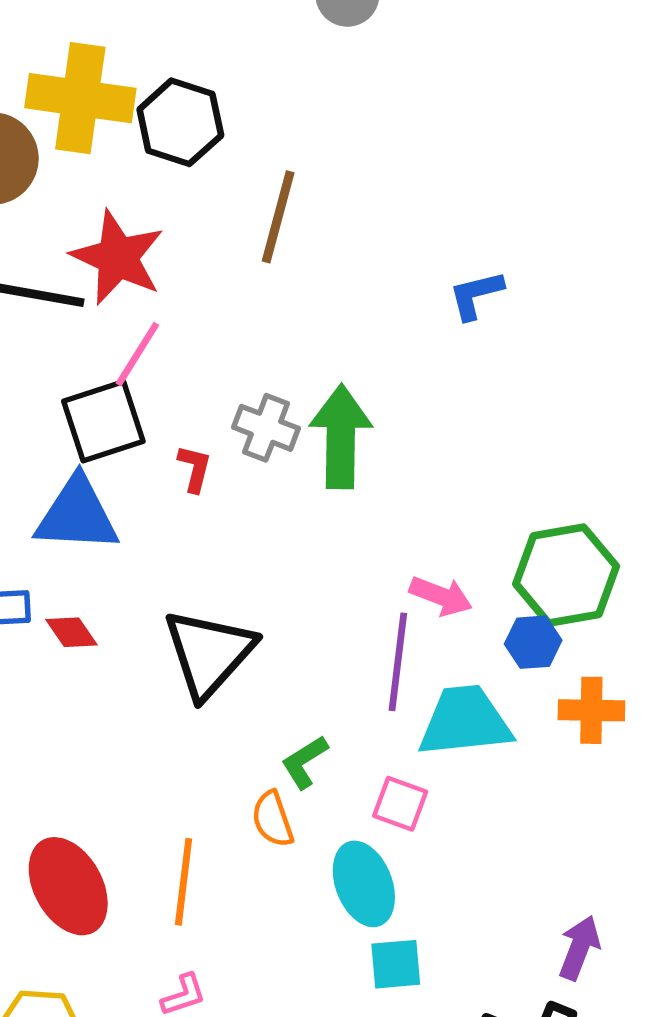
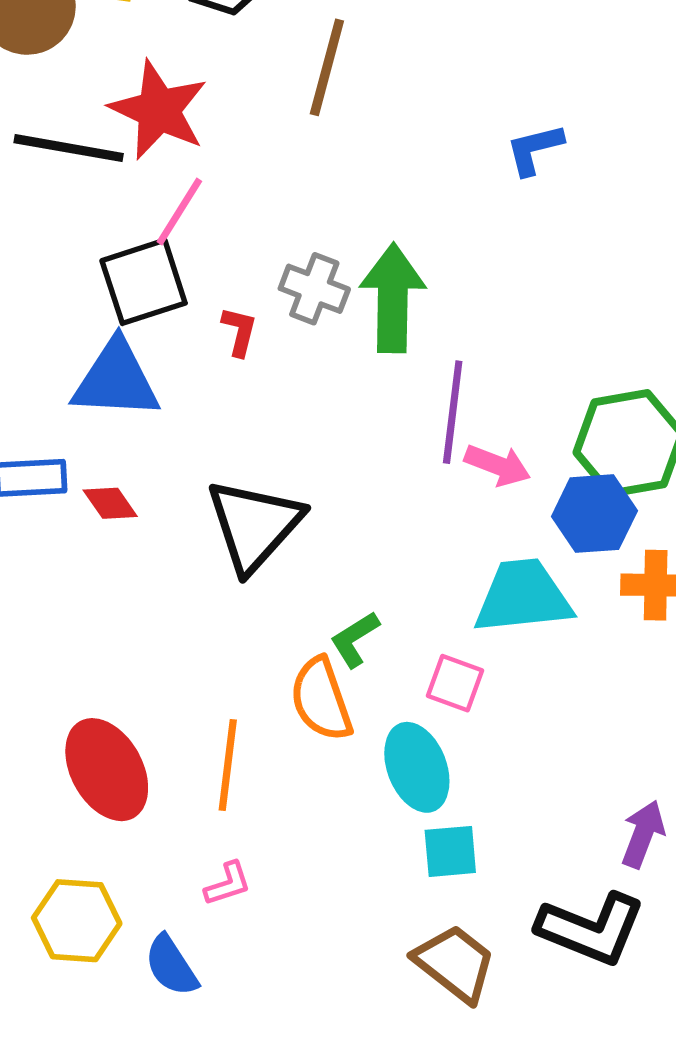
blue hexagon: (533, 642) -> (594, 514), size x1.4
purple line: (398, 662) -> (453, 412), moved
orange semicircle: (273, 819) -> (321, 699), size x1.4

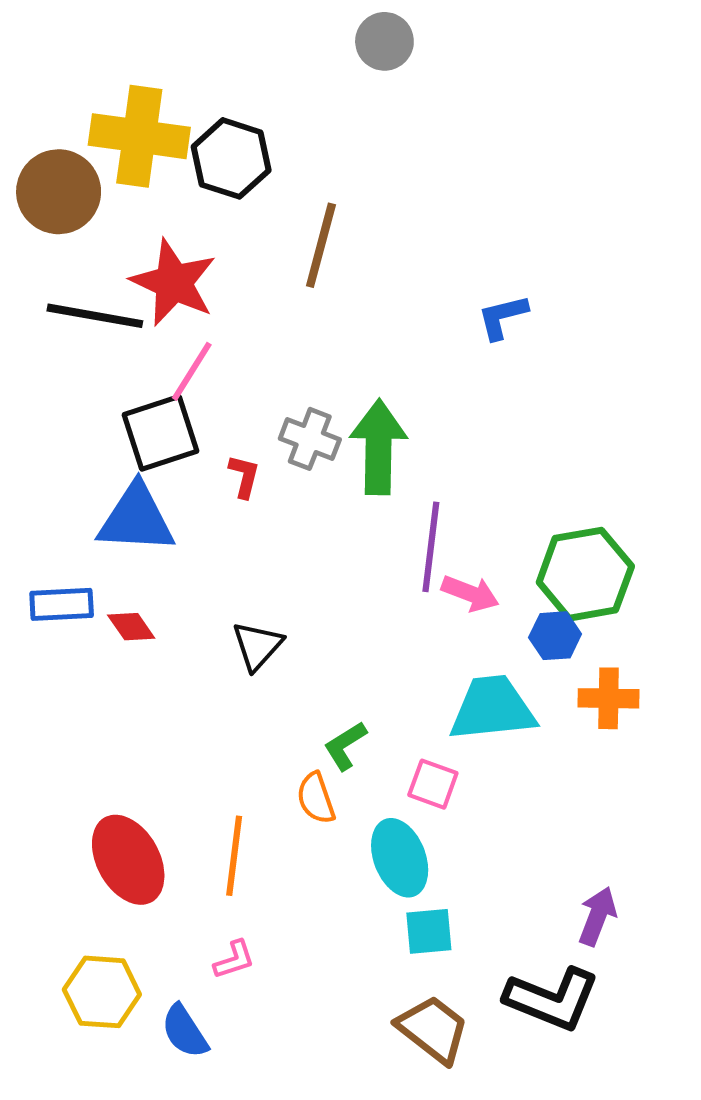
blue hexagon: (594, 514) -> (555, 636), size x0.7
black triangle: (254, 525) -> (257, 646), size x0.6
orange semicircle: (321, 699) -> (316, 798), size x0.7

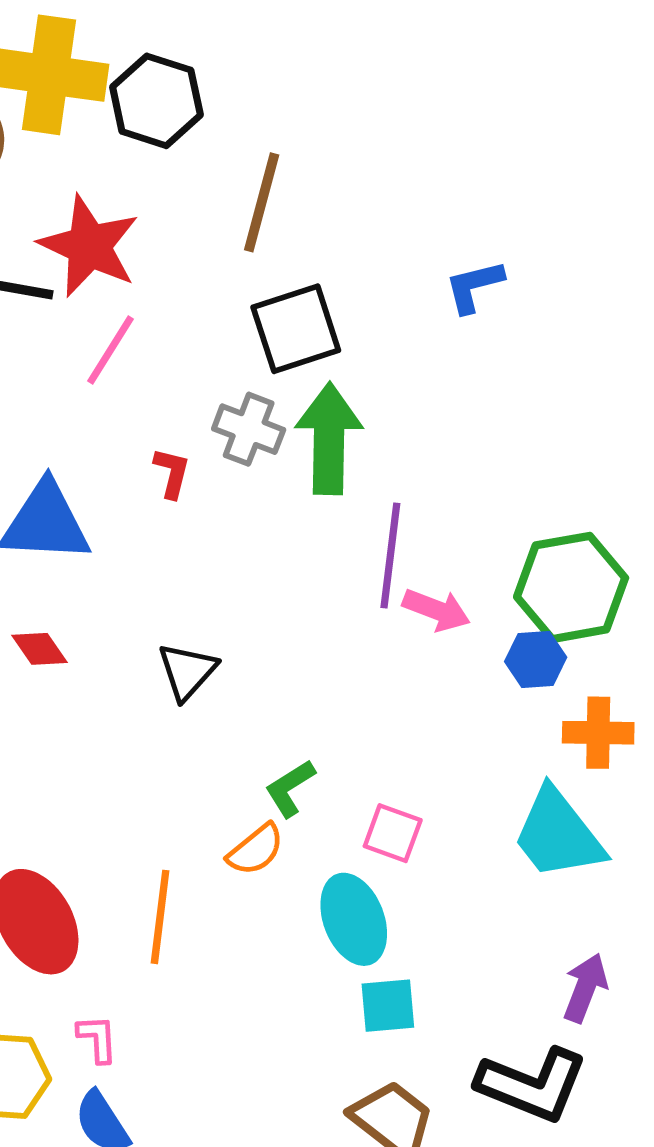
black square: (160, 433) -> (296, 329), moved
cyan trapezoid: (492, 708) -> (558, 834), moved, turned -122
orange semicircle: (316, 798) -> (256, 850), turned -110
pink L-shape: (234, 960) -> (97, 1039), moved, turned -75

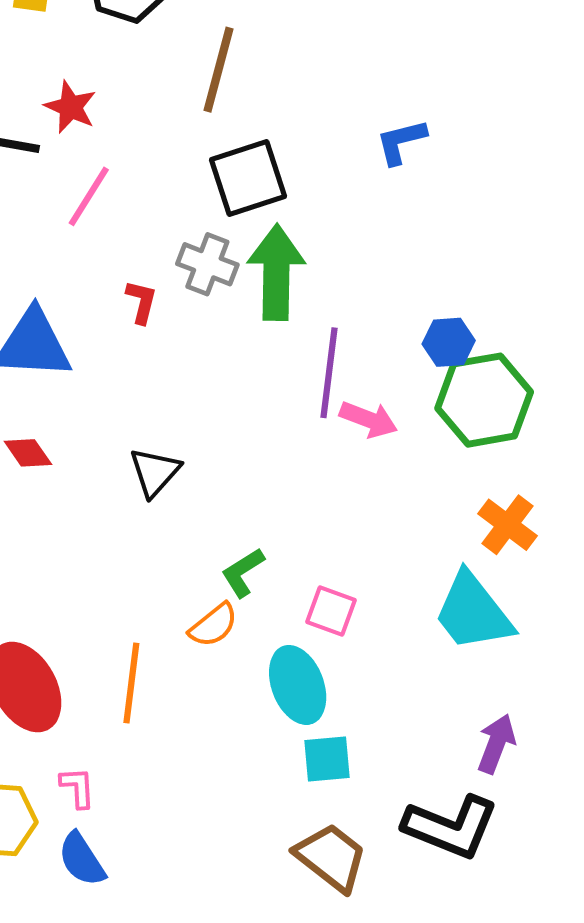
red star: (89, 246) -> (71, 107), size x0.6
blue hexagon: (536, 659) -> (449, 342), moved
orange cross: (598, 733) -> (507, 525), turned 36

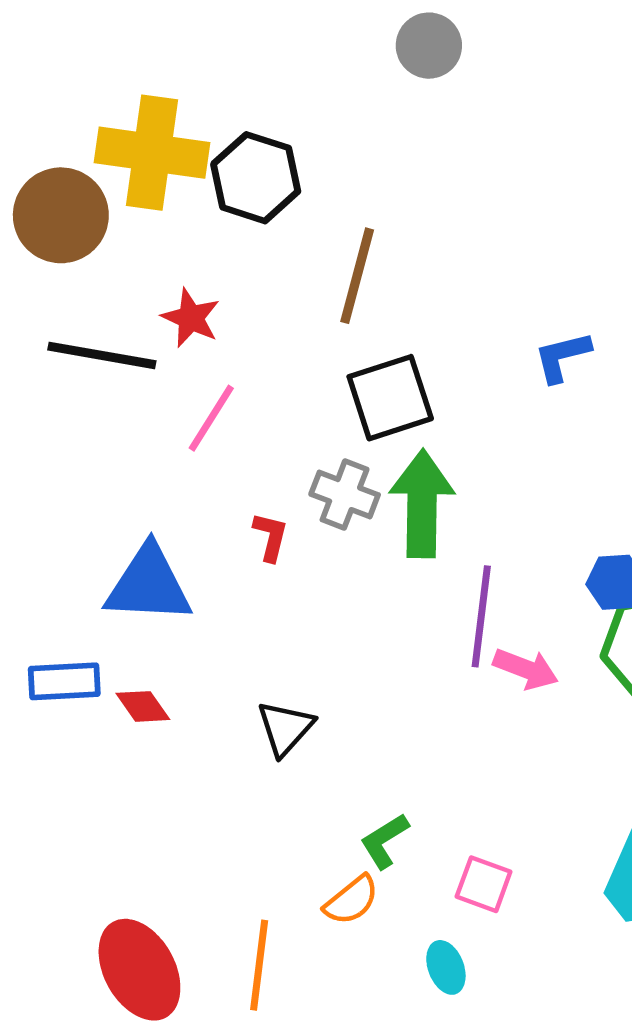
cyan ellipse: (298, 685) -> (446, 967), size x0.6

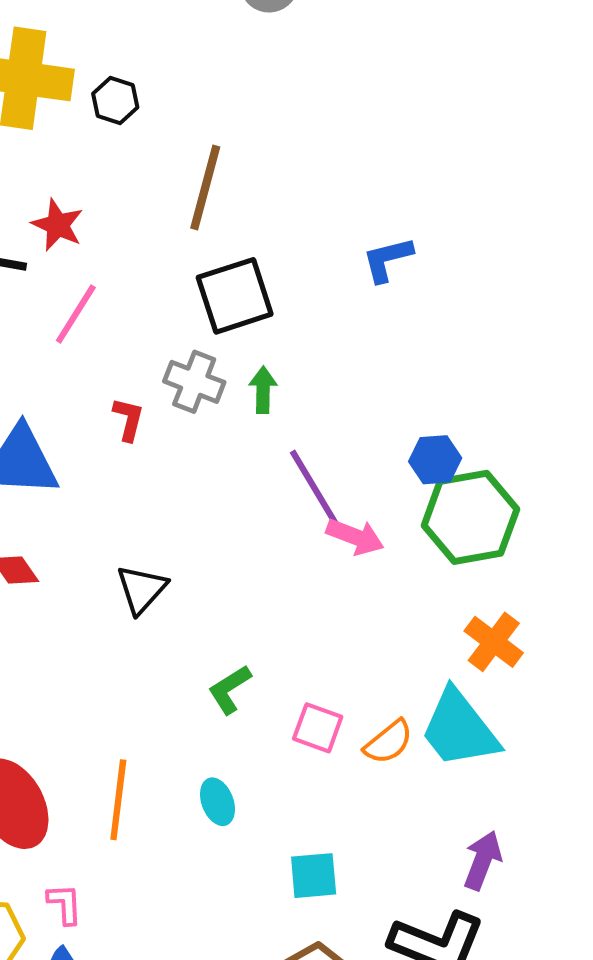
black hexagon: (256, 178) -> (115, 100), size x0.6
green arrow: (422, 504) -> (263, 390), size x0.5
purple line: (481, 616) -> (316, 490), turned -38
orange semicircle: (351, 900) -> (388, 742), moved
cyan ellipse: (446, 967) -> (217, 802), moved

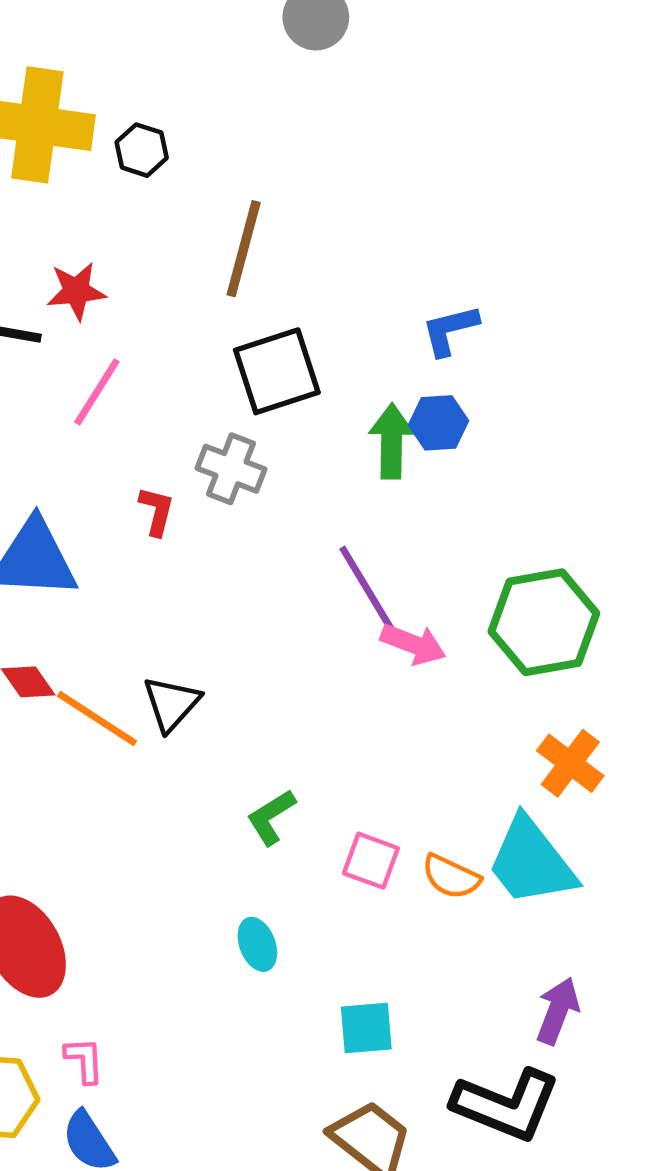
red star: (58, 225) -> (76, 291), turned -30
green arrow: (263, 390) -> (391, 441), moved, size x1.4
blue hexagon: (435, 460) -> (438, 423), moved
orange semicircle: (388, 742) -> (451, 877), turned 64
orange line: (118, 800) -> (97, 719), moved, turned -64

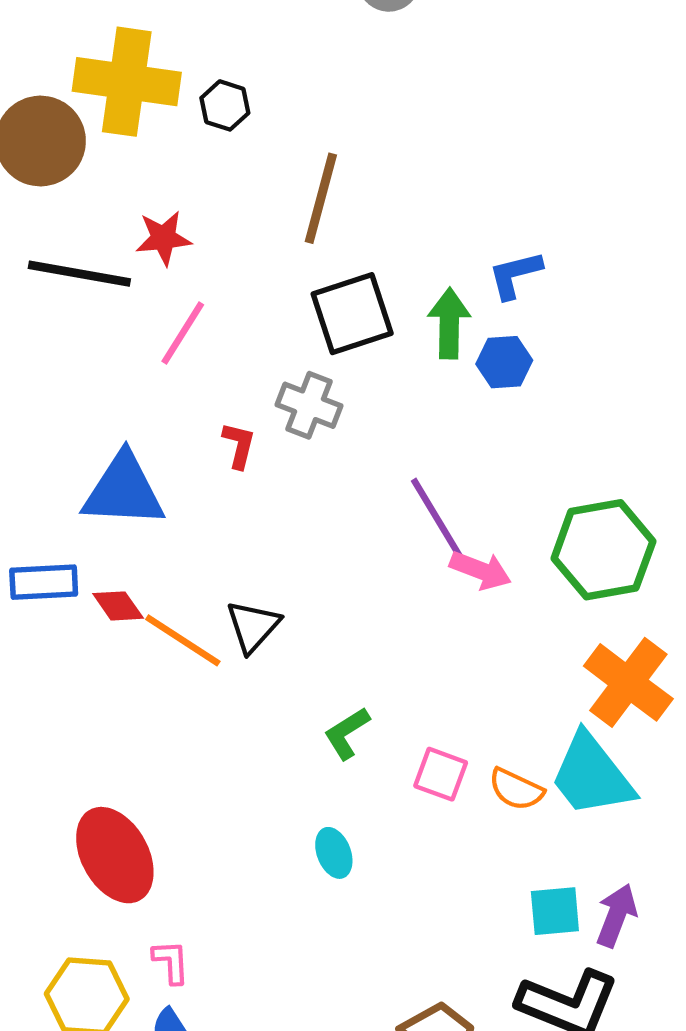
green arrow: (391, 441) -> (449, 323), moved
orange cross: (570, 763) -> (628, 682), size x1.4
cyan square: (366, 1028) -> (555, 911), moved

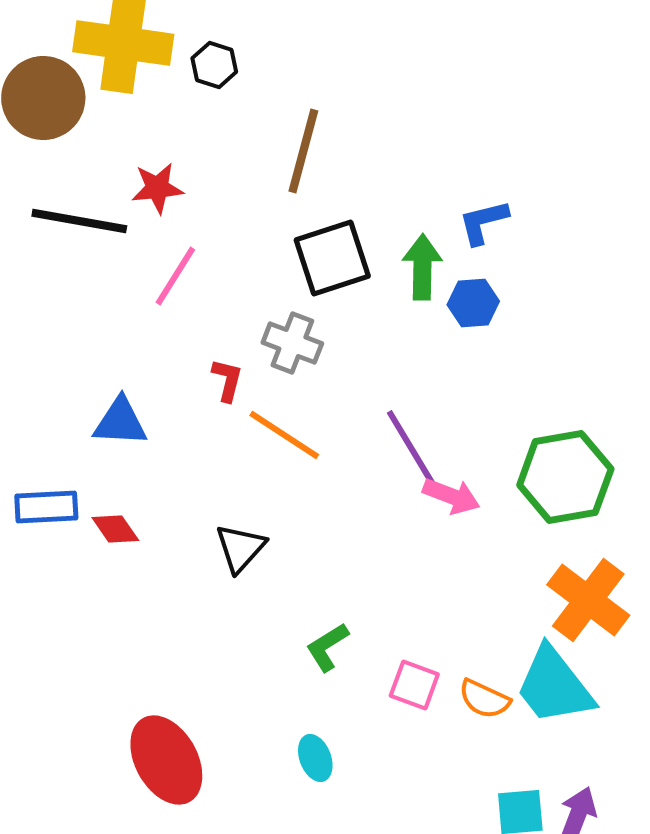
blue triangle: (124, 490) -> (120, 422), size x0.7
orange line: (183, 640) -> (284, 435), moved
red ellipse: (115, 855) -> (166, 760), moved

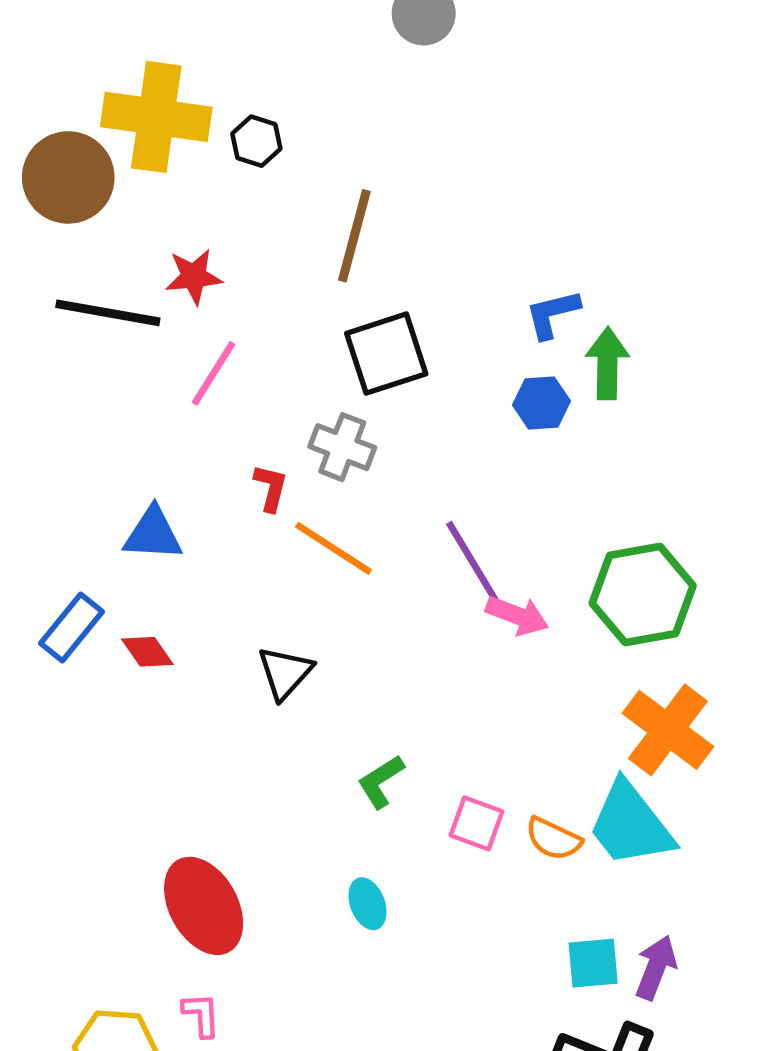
green arrow: (422, 267) -> (607, 363), moved
blue rectangle: (46, 507) -> (72, 628), turned -48

